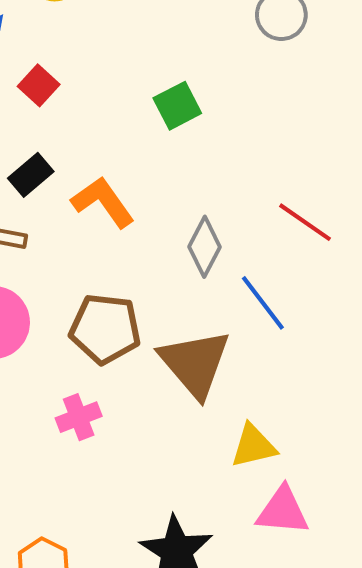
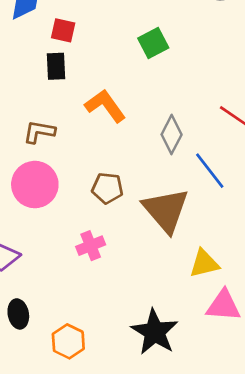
red square: (39, 85) -> (63, 30), turned -30
black rectangle: (31, 175) -> (56, 66), moved, turned -52
brown pentagon: (105, 329) -> (107, 188), size x0.7

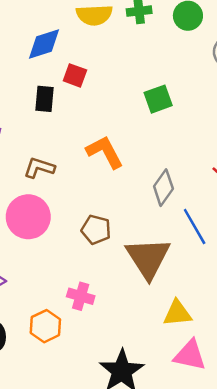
black rectangle: (56, 66) -> (44, 99), moved
pink cross: (91, 246) -> (81, 296), moved, turned 30
orange hexagon: (68, 341) -> (45, 326), moved

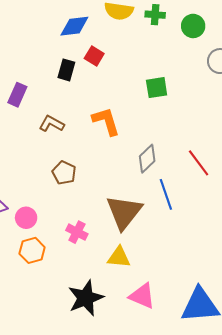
pink circle: (28, 217) -> (26, 218), moved, size x0.6
brown pentagon: (96, 230) -> (64, 173), moved
pink cross: (81, 296) -> (77, 232), moved
yellow triangle: (177, 313) -> (119, 257), moved

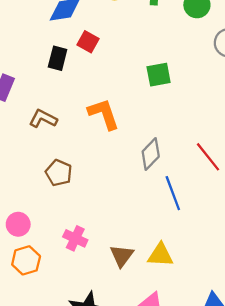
brown triangle: (124, 212) -> (122, 256), moved, size x0.6
yellow triangle: (119, 257) -> (160, 255), moved

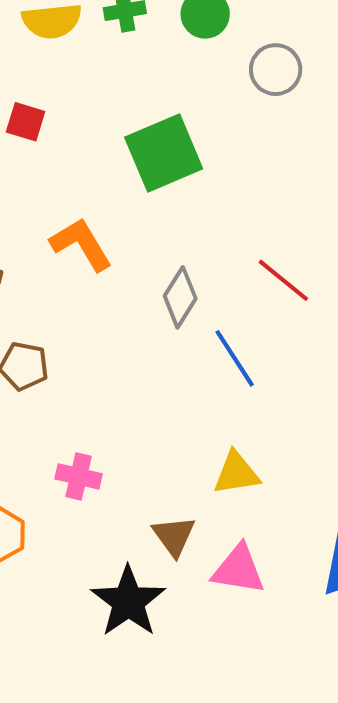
green square: (159, 75) -> (164, 153), size x1.6
brown triangle: (122, 256) -> (174, 536), moved

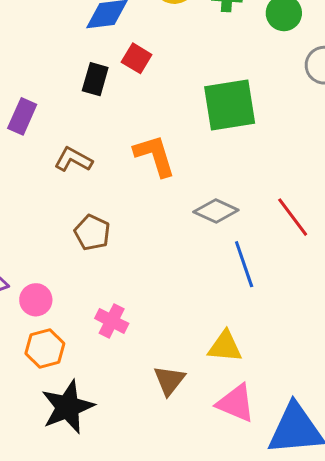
gray diamond: (180, 297) -> (216, 211), turned 69
pink triangle: (238, 569) -> (236, 403), moved
black star: (128, 601) -> (68, 407), moved

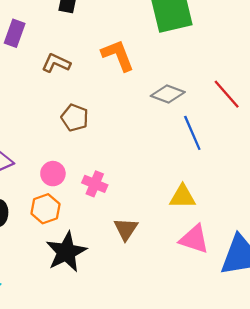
pink circle: (36, 300) -> (53, 174), moved
brown triangle: (169, 380) -> (126, 229), moved

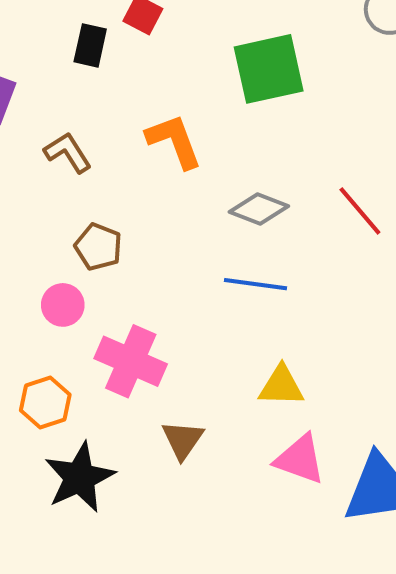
brown L-shape: (56, 63) -> (68, 152), turned 32
blue line: (192, 133) -> (255, 284), moved, turned -60
pink circle: (53, 174) -> (63, 305), moved
pink cross: (95, 184) -> (131, 361), size x1.6

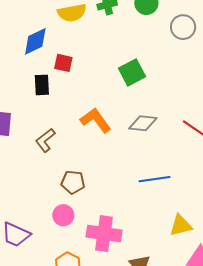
green square: (269, 69) -> (132, 72), size x0.7
brown L-shape: (68, 152) -> (45, 140), turned -80
gray diamond: (259, 209) -> (143, 123), moved

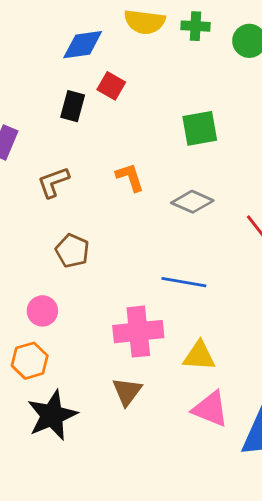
orange L-shape: (96, 120) -> (130, 177), size x0.7
pink circle: (63, 215) -> (42, 311), moved
pink cross: (104, 234) -> (138, 332), moved, turned -32

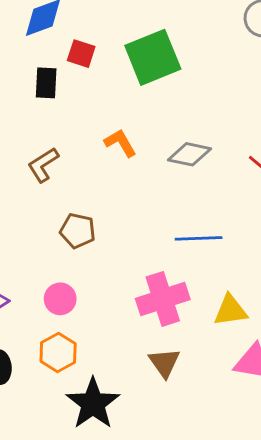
green square: (200, 128) -> (153, 57), moved, size x1.4

